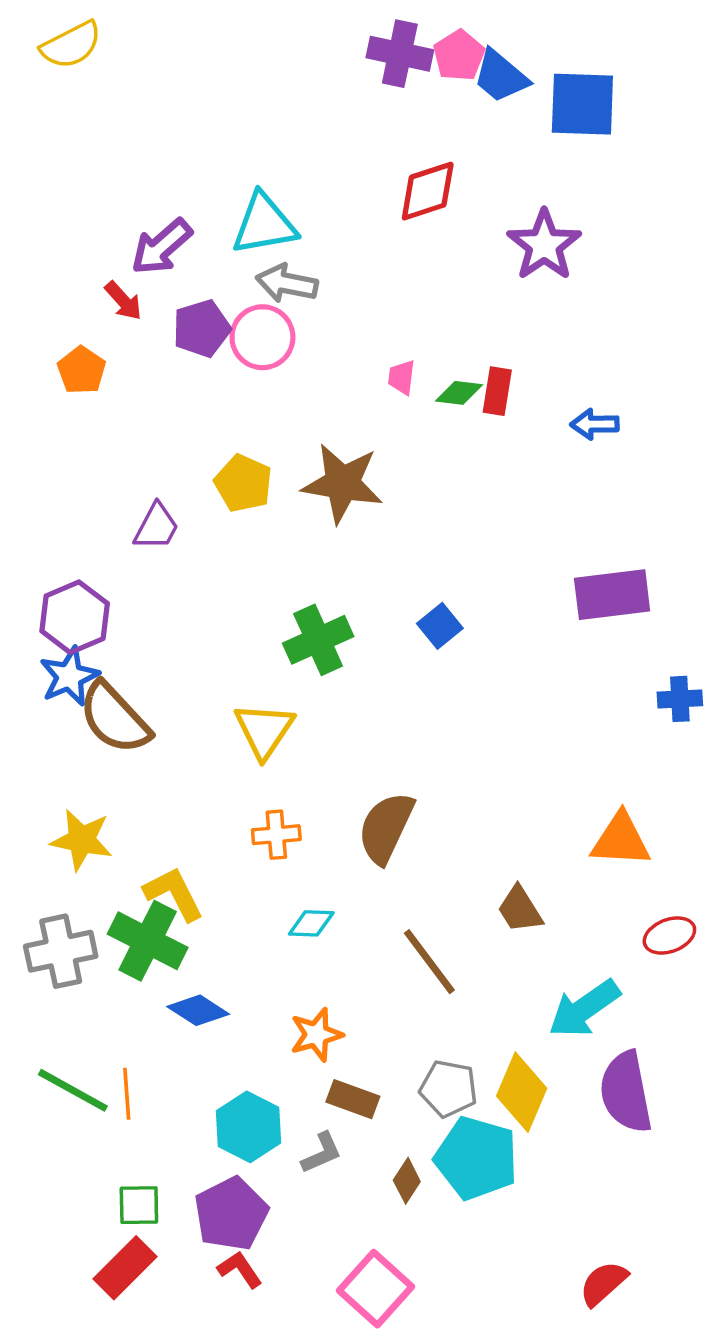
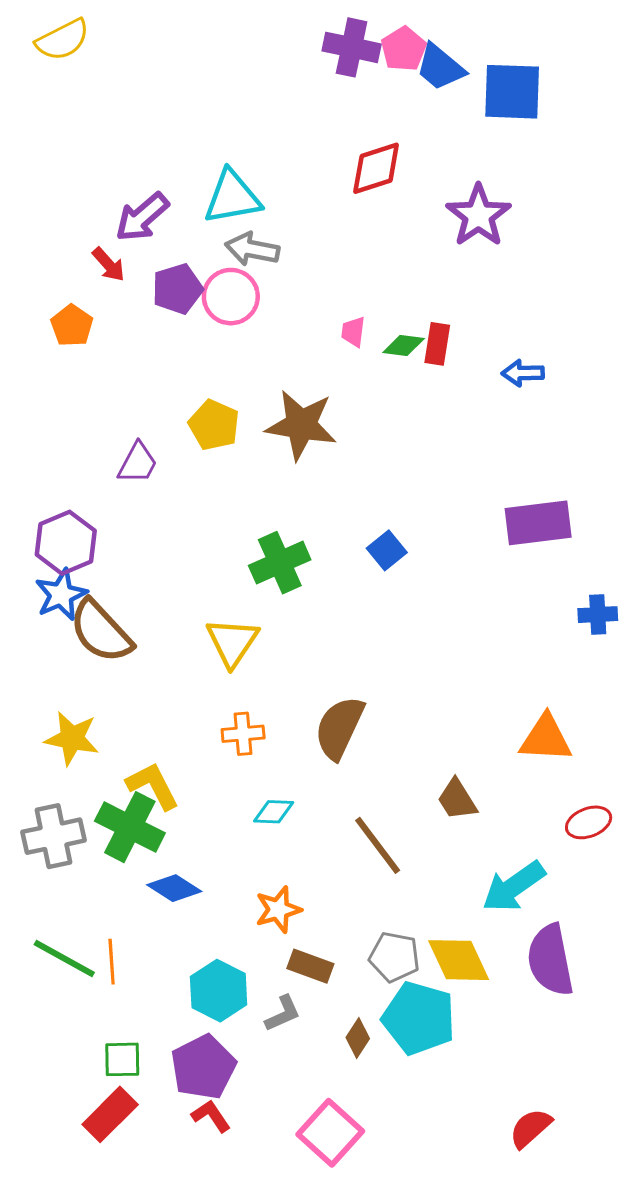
yellow diamond: (522, 1092) -> (459, 960), turned -48

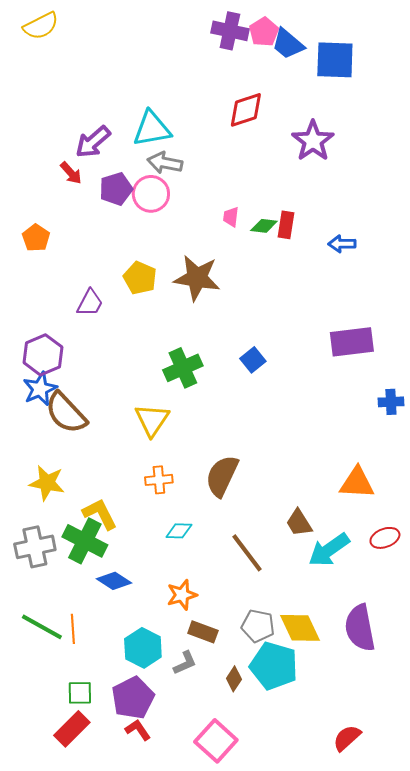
orange pentagon: (72, 326) -> (36, 238), moved
cyan arrow: (514, 887) -> (329, 550), moved

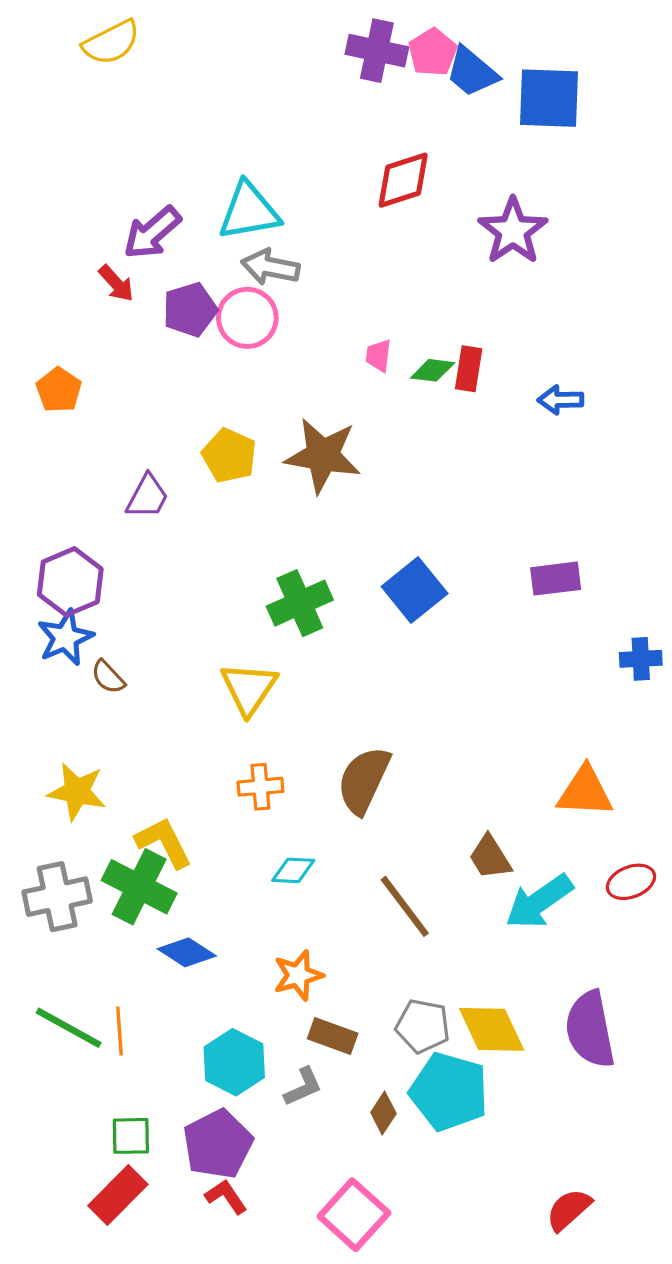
yellow semicircle: (41, 26) -> (111, 42), moved
purple rectangle: (352, 342) -> (556, 579), moved, size x0.7
blue square: (253, 360) -> (415, 590), size x1.5
brown semicircle: (66, 413) -> (108, 677), size x0.5

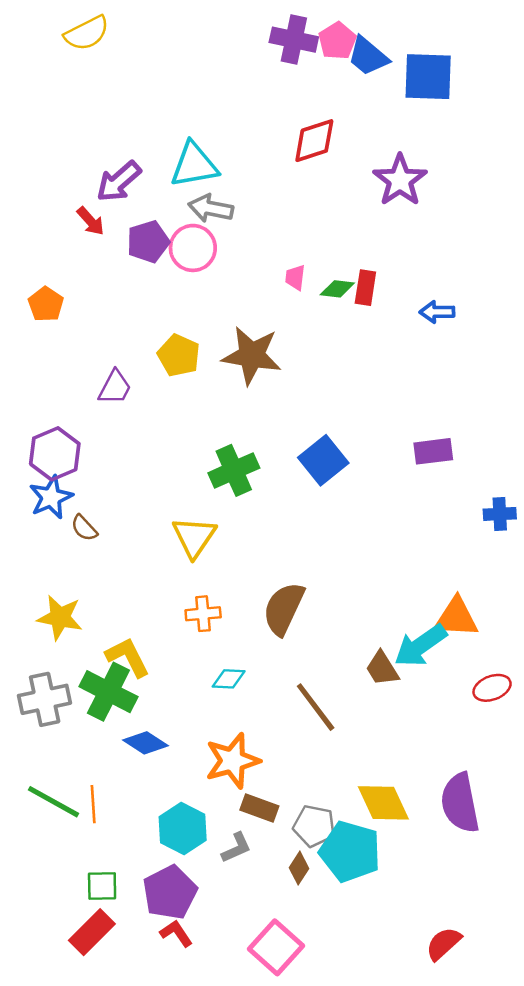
cyan arrow: (539, 902) -> (420, 646), moved
orange star: (298, 975) -> (232, 761), size x1.4
gray pentagon: (423, 1026) -> (314, 826), moved

